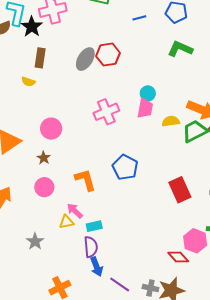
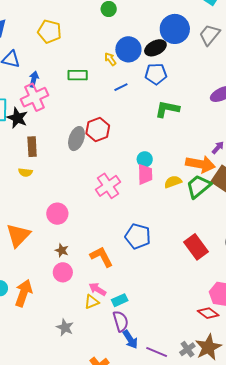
brown star: (44, 158) -> (62, 250), moved
gray cross: (150, 288) -> (187, 349), turned -35

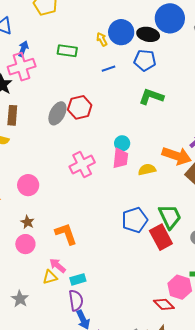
black ellipse: (155, 48) -> (148, 34), turned 30
green trapezoid: (198, 186) -> (170, 217), moved, turned 96
blue pentagon: (138, 236) -> (135, 220), moved, turned 30

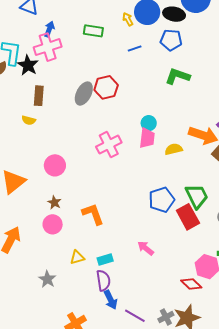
pink arrow: (58, 266) -> (146, 248), moved

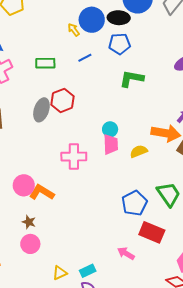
green rectangle: (93, 31) -> (45, 63), moved
pink cross: (109, 145) -> (74, 157), turned 35
orange L-shape: (93, 214) -> (42, 192), moved, turned -30
red rectangle: (188, 217) -> (152, 232), moved, turned -30

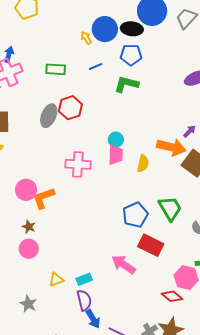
green L-shape: (132, 79) -> (126, 84), moved
yellow semicircle: (139, 151) -> (143, 163), turned 120
orange L-shape: (42, 192) -> (43, 198), turned -55
pink arrow: (126, 253) -> (124, 264), size x1.4

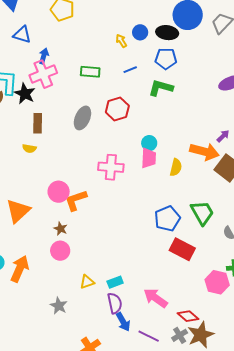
blue circle: (105, 29) -> (140, 32), size x0.6
red hexagon: (70, 108) -> (117, 109), moved
pink arrow: (124, 264) -> (156, 298), moved
red diamond: (172, 296) -> (188, 316), moved

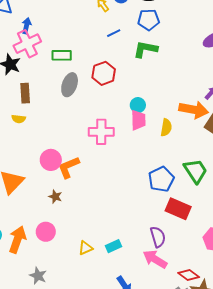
green rectangle: (90, 72) -> (62, 55), moved
pink circle: (60, 251) -> (46, 232), moved
purple semicircle: (115, 303) -> (158, 237), moved
gray star: (59, 306) -> (38, 276), moved

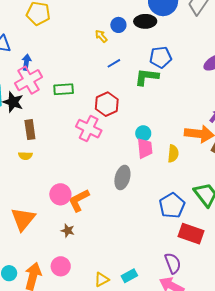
blue pentagon: (149, 20) -> (161, 57), moved
gray ellipse: (70, 85) -> (122, 178), moved
pink cross: (101, 132) -> (89, 129), moved, turned 30

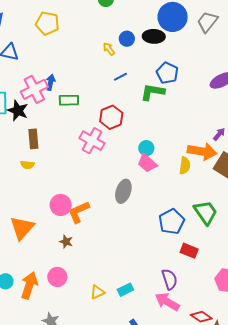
blue pentagon: (161, 57) -> (167, 73), turned 30
blue arrow: (26, 62) -> (51, 82), moved
pink trapezoid: (145, 148) -> (147, 163), turned 135
yellow semicircle: (173, 154) -> (185, 166), moved
red rectangle: (191, 234) -> (189, 251), size x0.7

